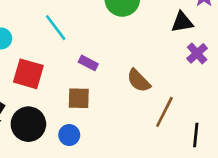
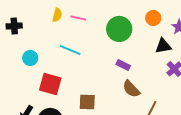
cyan line: (56, 28) -> (70, 50), turned -30
purple rectangle: (88, 63) -> (123, 65), moved

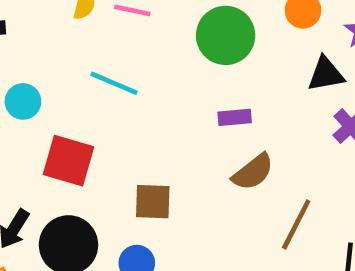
purple rectangle: (123, 65) -> (235, 117), turned -32
brown semicircle: (131, 89) -> (253, 172), turned -84

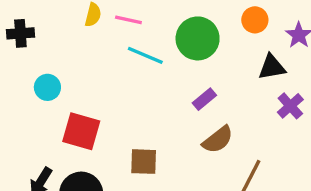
cyan line: (114, 83) -> (145, 55), moved
purple rectangle: (235, 117) -> (204, 99), turned -35

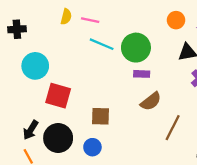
green circle: (198, 38) -> (136, 48), moved
cyan circle: (47, 87) -> (35, 66), size x1.5
purple rectangle: (204, 99) -> (142, 74), turned 42

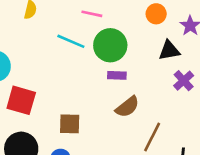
pink line: (90, 20) -> (92, 14), moved

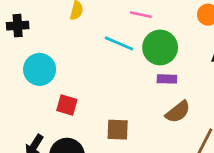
red square: (21, 100) -> (67, 105), size x0.7

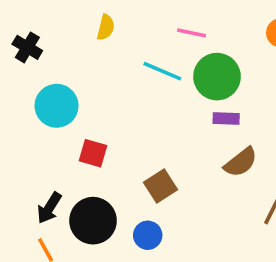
black cross: (18, 26) -> (27, 47), turned 35
brown square: (118, 130) -> (160, 186), turned -35

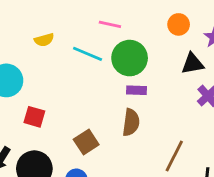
yellow semicircle: (106, 27) -> (44, 40), moved, turned 60
brown semicircle: (241, 162) -> (131, 122), moved, turned -44

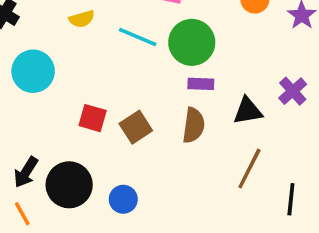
black triangle: (193, 64) -> (248, 111), moved
red square: (34, 117) -> (93, 118), moved
brown square: (86, 142) -> (136, 127), moved

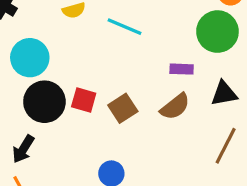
green circle: (192, 42) -> (217, 32), moved
brown semicircle: (194, 125) -> (175, 107), turned 44
black circle: (69, 185) -> (44, 102), moved

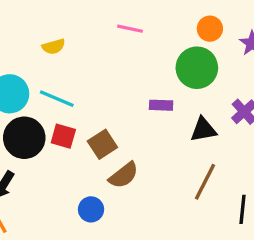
cyan line: (124, 27) -> (57, 99), moved
brown semicircle: (175, 107) -> (124, 175), moved

